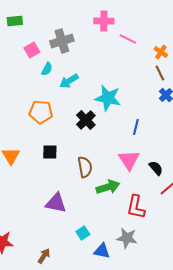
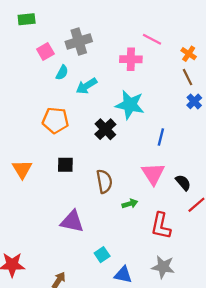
pink cross: (104, 21) -> (131, 59), moved
green arrow: (108, 187) -> (130, 204), size x0.6
gray star: (127, 238) -> (163, 267), moved

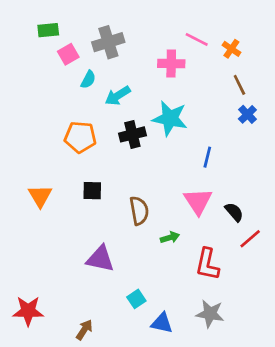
green rectangle: (27, 19) -> (48, 30), moved
orange cross: (189, 54) -> (231, 49), moved
black cross: (105, 129) -> (132, 134), moved, turned 30

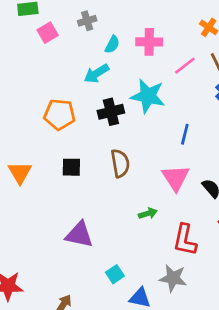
pink line: (197, 39) -> (185, 66), moved, turned -65
gray cross: (108, 42) -> (87, 21), size x0.6
cyan semicircle: (88, 80) -> (112, 45), moved
brown semicircle: (139, 211) -> (120, 163), moved
gray star: (210, 314) -> (173, 278), moved

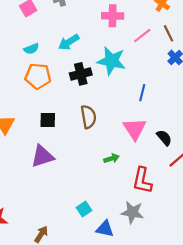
cyan semicircle: (112, 45) -> (31, 49), moved, turned 40
purple triangle: (79, 235) -> (42, 156), moved, turned -30

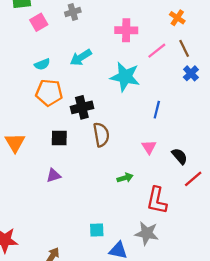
black cross: (81, 74) -> (82, 107), moved
pink triangle: (135, 129) -> (149, 147), size x0.6
purple triangle: (42, 156) -> (54, 175), size x0.6
cyan square: (84, 209) -> (97, 230), turned 32

